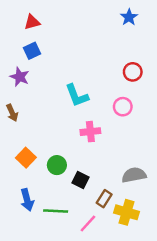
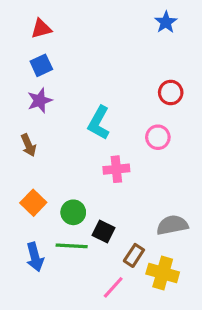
purple star: (20, 77) -> (40, 100), moved, turned 30
cyan L-shape: (77, 95) -> (99, 123), turned 50
brown arrow: (12, 113) -> (28, 145), moved
green line: (56, 211) -> (72, 246), moved

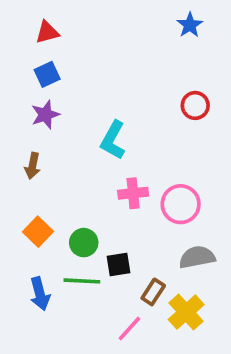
pink circle: (158, 137) -> (181, 204), moved, size x1.4
brown arrow: (28, 145) -> (33, 166), turned 35
black square: (104, 231) -> (118, 265), turned -35
yellow cross: (163, 273) -> (186, 312), turned 32

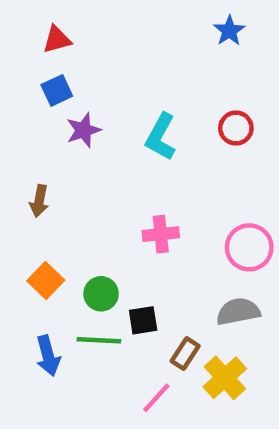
purple star: (45, 115) -> (83, 130), moved
cyan L-shape: (113, 140) -> (161, 137), moved
pink circle: (181, 204) -> (249, 247), moved

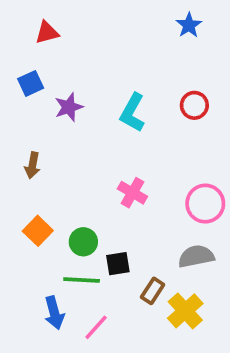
blue square: (57, 90) -> (31, 83), moved
pink cross: (161, 234) -> (132, 193), turned 36
blue arrow: (48, 356) -> (54, 313), moved
pink line: (156, 398) -> (96, 327), moved

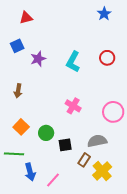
gray semicircle: (196, 256) -> (97, 141), moved
green line: (82, 280) -> (14, 154), moved

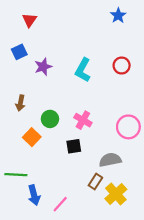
red triangle: (26, 18) -> (29, 20), turned -40
orange square: (21, 127) -> (32, 137), moved
green circle: (46, 133) -> (50, 119), moved
black square: (65, 145) -> (74, 146), moved

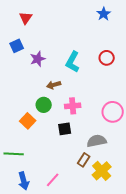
brown arrow: (20, 103) -> (54, 85), moved, turned 64
pink cross: (83, 120) -> (73, 106), turned -35
blue arrow: (34, 195) -> (24, 181), moved

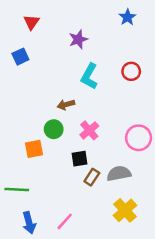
purple star: (38, 59) -> (78, 39), moved
pink cross: (73, 106) -> (89, 130), turned -35
orange square: (28, 121) -> (34, 149), turned 35
brown rectangle: (84, 160) -> (92, 177), moved

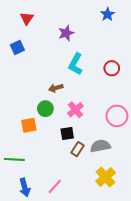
red circle: (131, 71) -> (112, 68), moved

